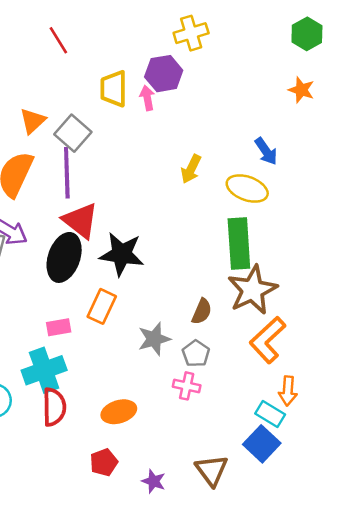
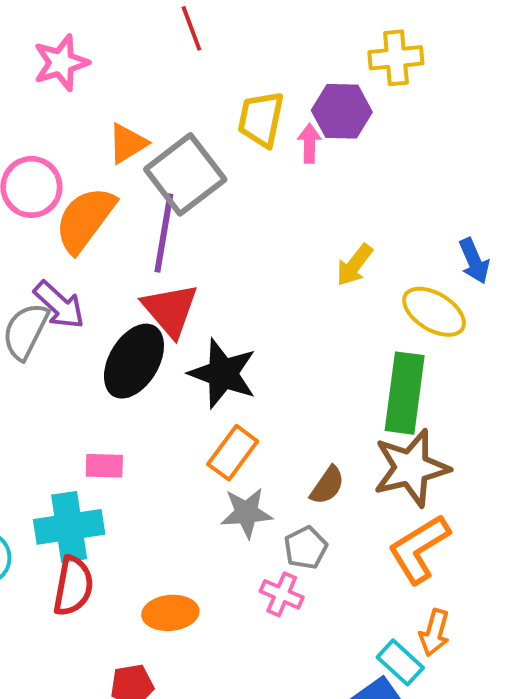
gray square: (73, 133) -> (185, 174), size x1.4
orange rectangle: (102, 306) -> (233, 453), moved

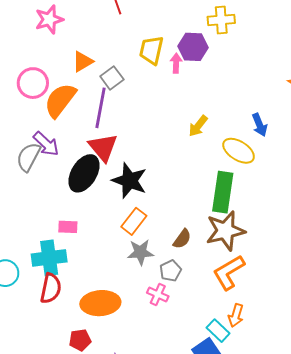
gray square: (185, 174) -> (112, 78), size x0.6
orange ellipse: (170, 613) -> (100, 303), size x1.4

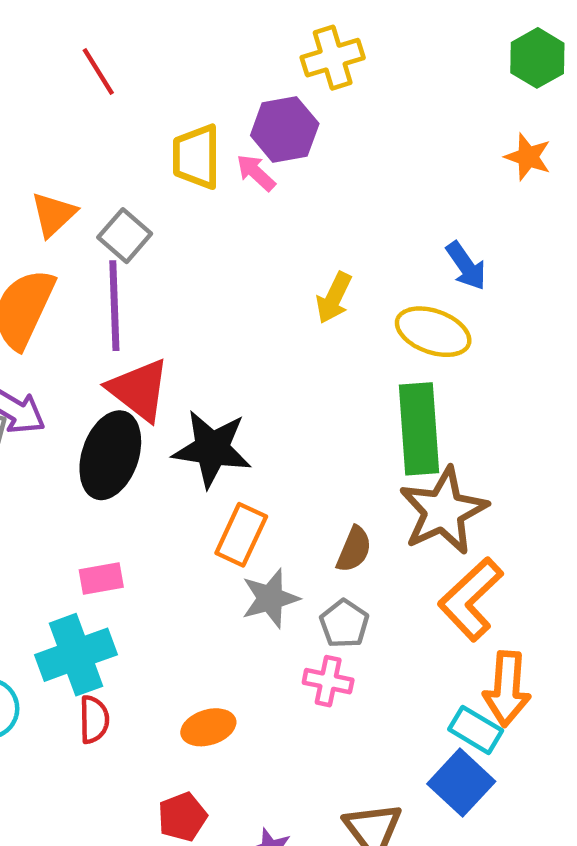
pink arrow: (176, 63) -> (256, 173), turned -36
red semicircle: (51, 288) -> (94, 720), size x0.7
orange ellipse: (100, 303) -> (208, 727), size x0.6
orange arrow: (236, 315) -> (507, 689), size x1.4

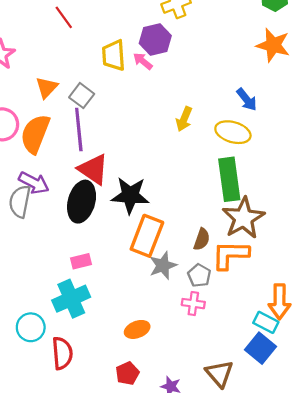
orange star: (528, 157) -> (273, 45), size x1.5
orange rectangle: (241, 535) -> (147, 236), size x1.4
orange L-shape: (471, 599) -> (230, 255), moved, turned 48
red semicircle: (94, 720) -> (62, 353), moved, size x1.4

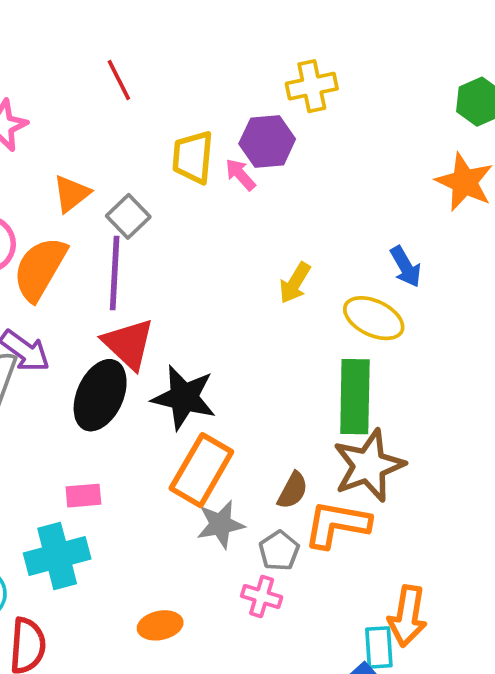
cyan rectangle: (266, 322) -> (379, 647), turned 50

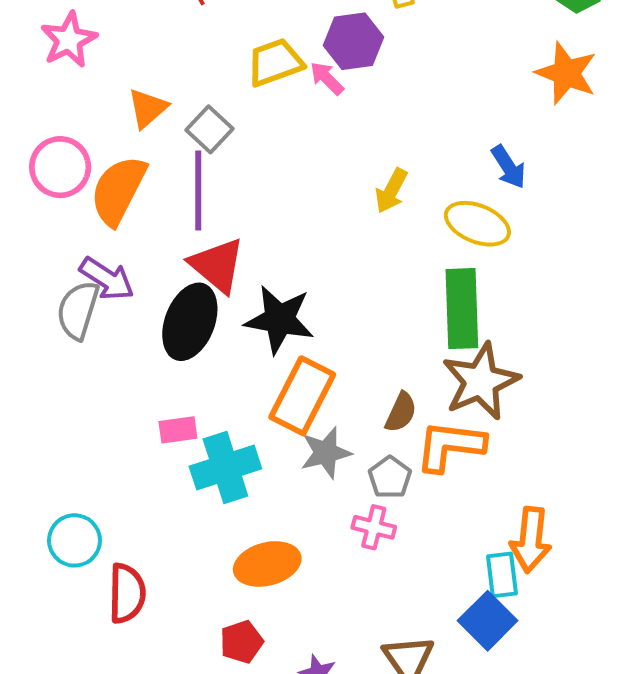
yellow trapezoid: (193, 157) -> (275, 62), turned 68
cyan cross: (57, 556) -> (225, 467), moved
orange ellipse: (160, 625) -> (267, 564), size x1.4

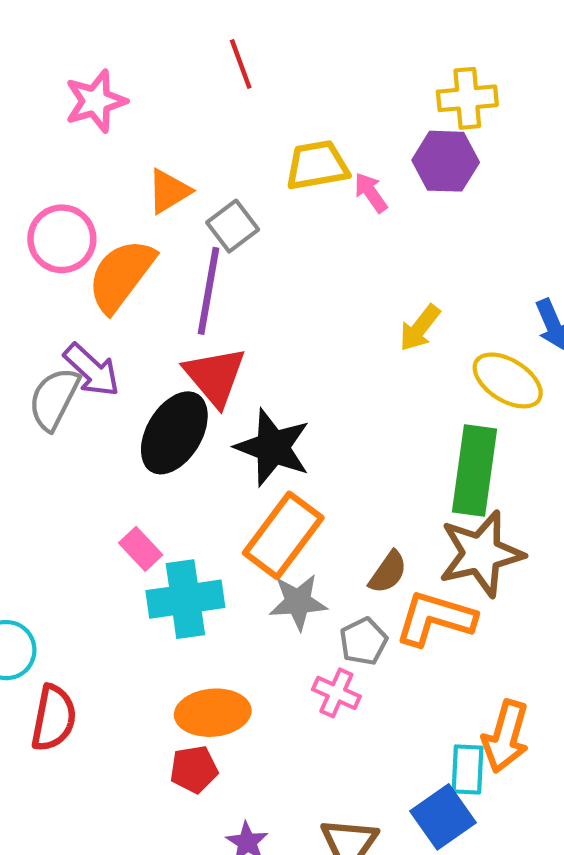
purple hexagon: (354, 41) -> (446, 161), moved
pink rectangle: (178, 430) -> (141, 549), turned 45
red pentagon: (241, 642) -> (194, 769), moved

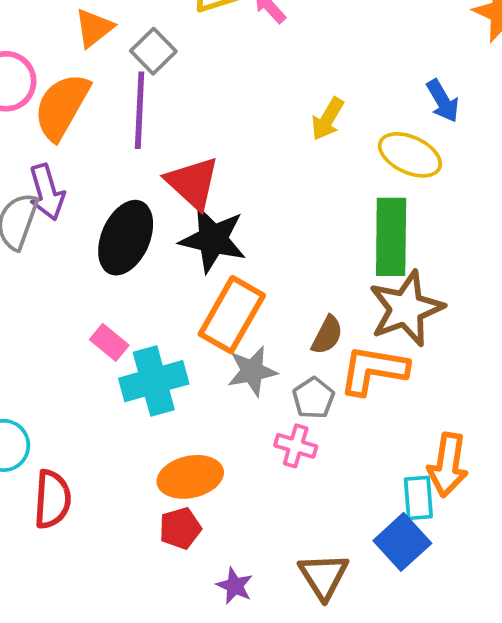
purple arrow: (92, 370) -> (47, 192), turned 38
red triangle: (215, 376) -> (193, 183), moved

